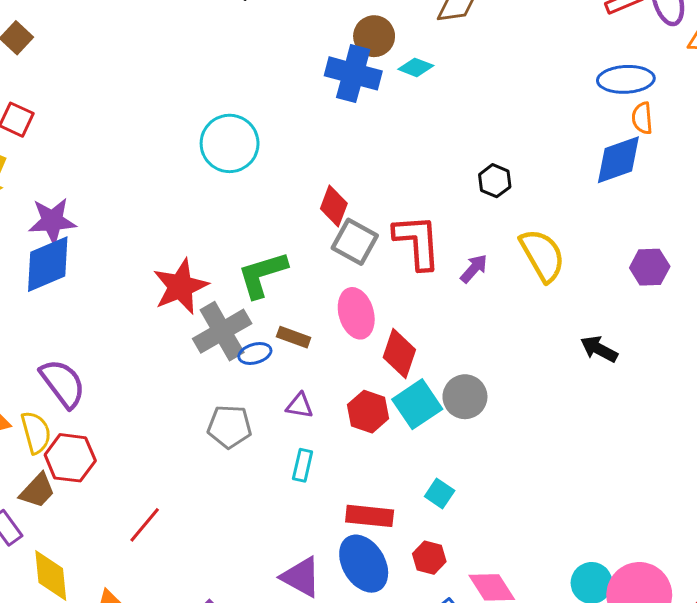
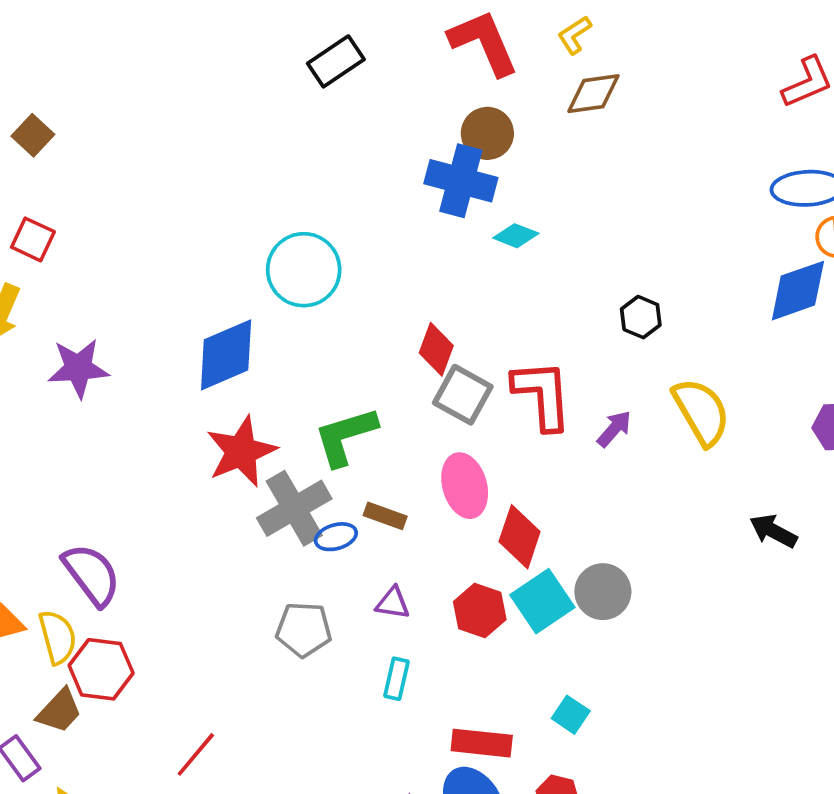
cyan diamond: (416, 67) -> (516, 236), moved
blue diamond: (48, 264) -> (226, 355), moved

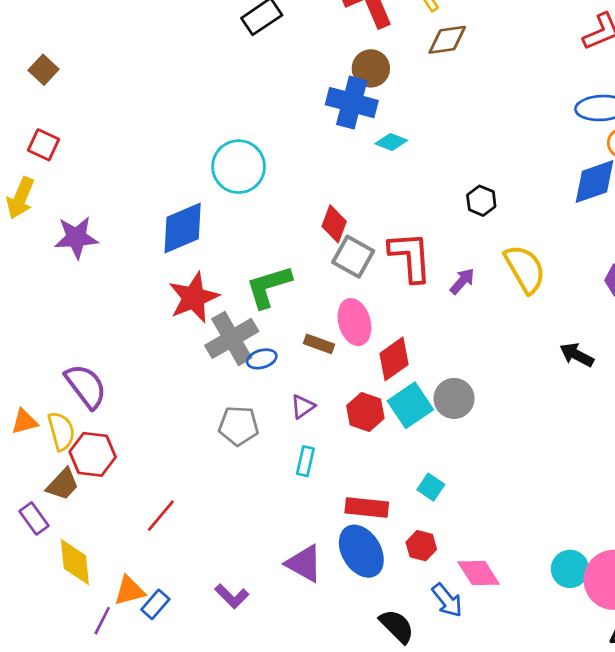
brown rectangle: (385, 516) -> (319, 344), moved
red diamond: (520, 537) -> (394, 359), turned 36
purple triangle: (393, 603) -> (303, 407), turned -44

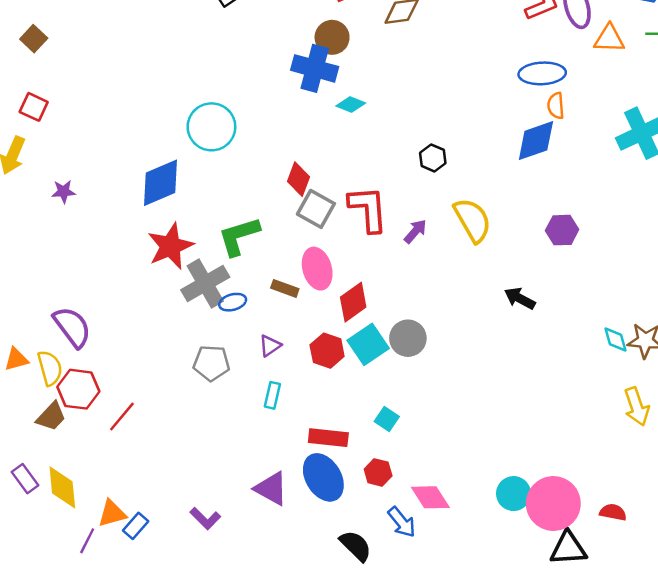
purple star: (76, 238) -> (64, 191), size x0.6
red line: (161, 516) -> (122, 416), moved
purple rectangle: (34, 518) -> (25, 479), moved

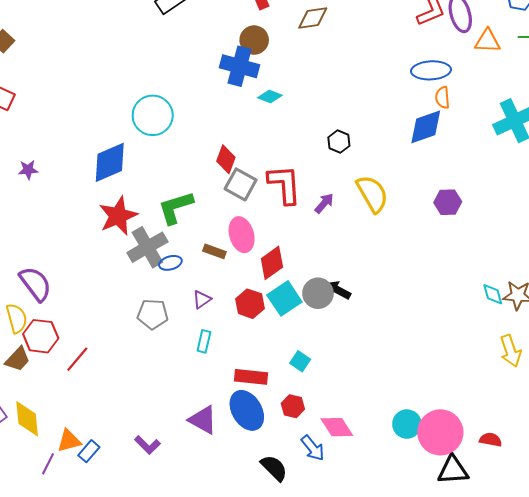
black arrow: (520, 298) -> (338, 290), moved

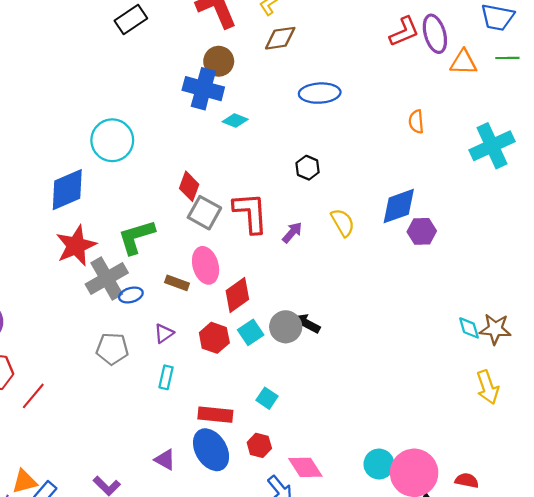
blue ellipse: (431, 70) -> (320, 93), moved
blue diamond: (426, 127) -> (399, 206), moved
yellow semicircle: (372, 194) -> (343, 223), size x0.7
cyan square: (284, 298) -> (251, 332), size x0.7
purple triangle: (203, 420) -> (165, 460), size x0.7

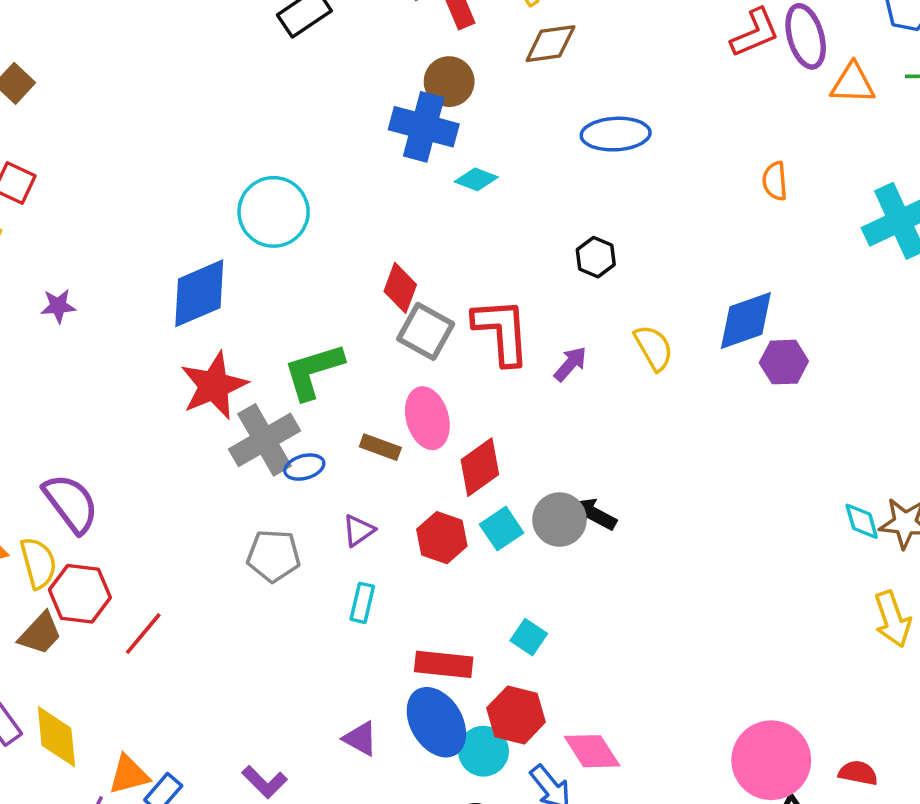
red hexagon: (259, 445) -> (516, 715), size x1.4
cyan circle: (379, 464) -> (483, 751), moved

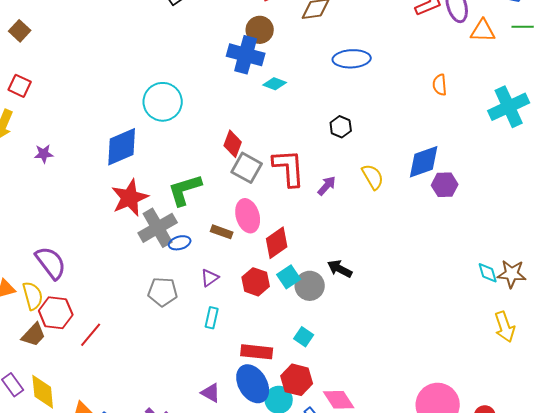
gray circle: (559, 520) -> (310, 286), moved

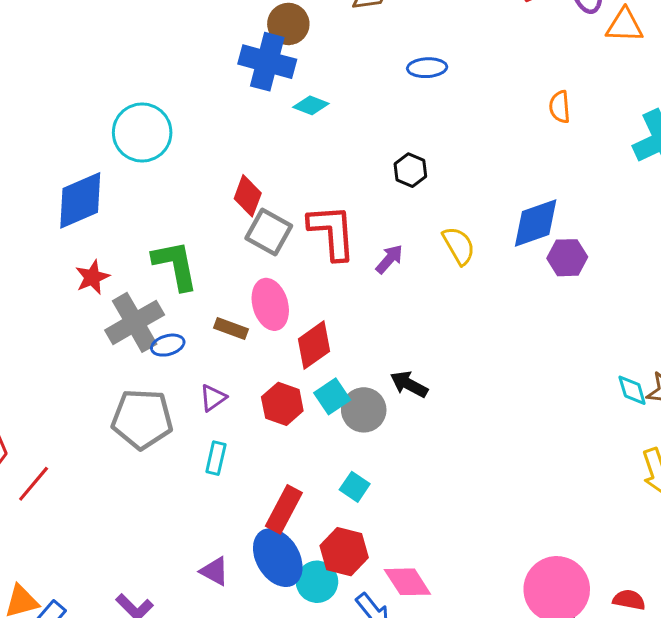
blue ellipse: (352, 59) -> (427, 68), size x0.7
green L-shape: (185, 190) -> (175, 265), turned 96
red star: (130, 198) -> (92, 277), size x0.6
gray pentagon: (163, 292) -> (142, 419), size x1.4
red rectangle: (257, 352) -> (284, 509), turned -68

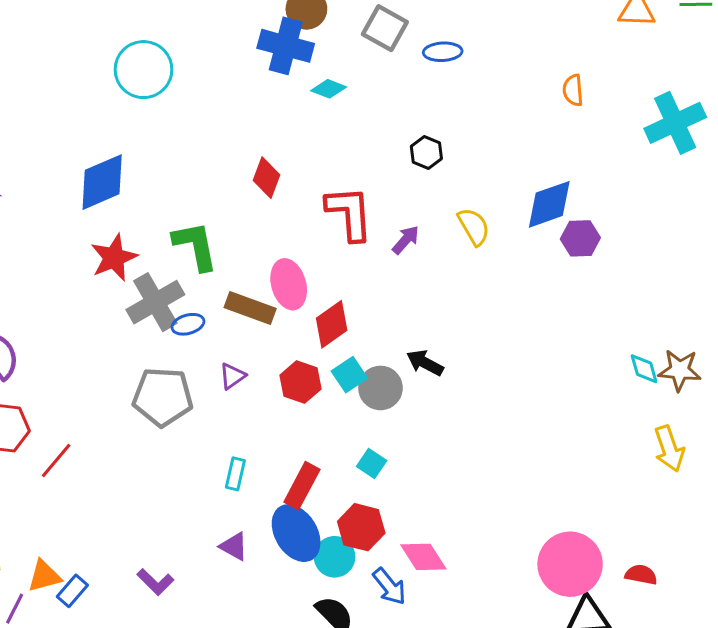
cyan circle: (142, 133) -> (144, 70), moved
gray square: (269, 232) -> (385, 28), moved
red star: (92, 277) -> (114, 258), size x1.4
brown rectangle: (231, 328) -> (250, 308), size x1.5
cyan rectangle: (216, 458) -> (235, 474), moved

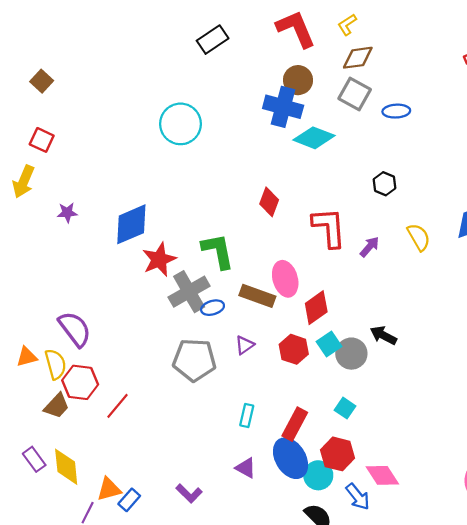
cyan diamond: (329, 89) -> (314, 138), size x1.6
blue diamond: (102, 182) -> (131, 224), moved

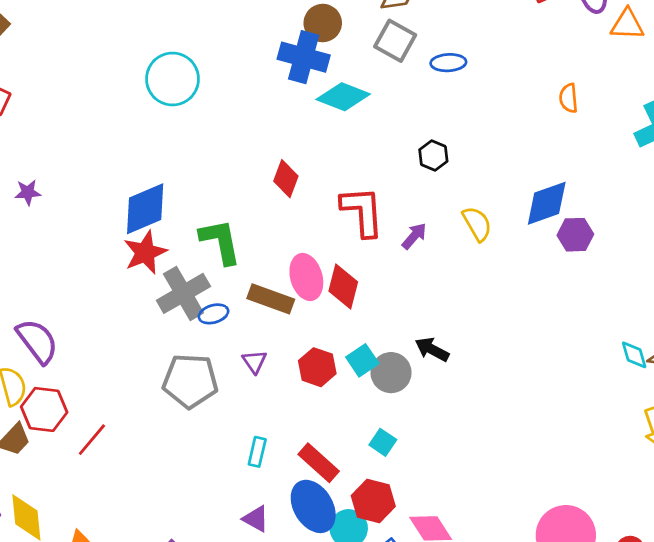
blue diamond: (131, 224) -> (145, 209), moved
red diamond: (316, 308) -> (343, 287), moved, turned -40
purple triangle: (245, 345) -> (254, 362), turned -30
red rectangle: (295, 424) -> (319, 463), turned -76

